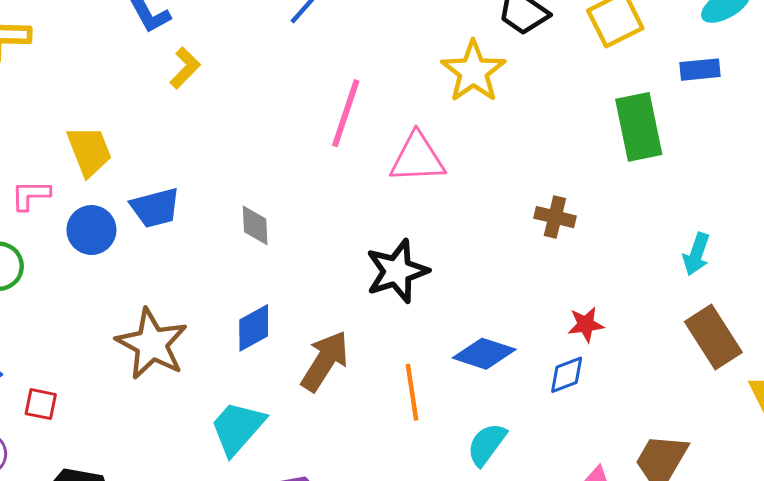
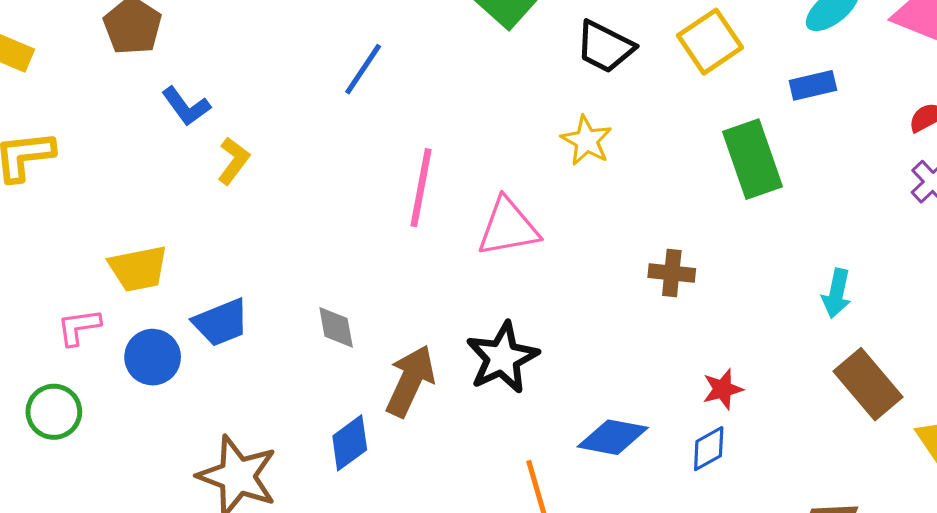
yellow star: (473, 72) -> (587, 141), moved, size x0.7
yellow trapezoid: (89, 151) -> (138, 269), turned 108
brown arrow: (325, 361) -> (410, 381), moved

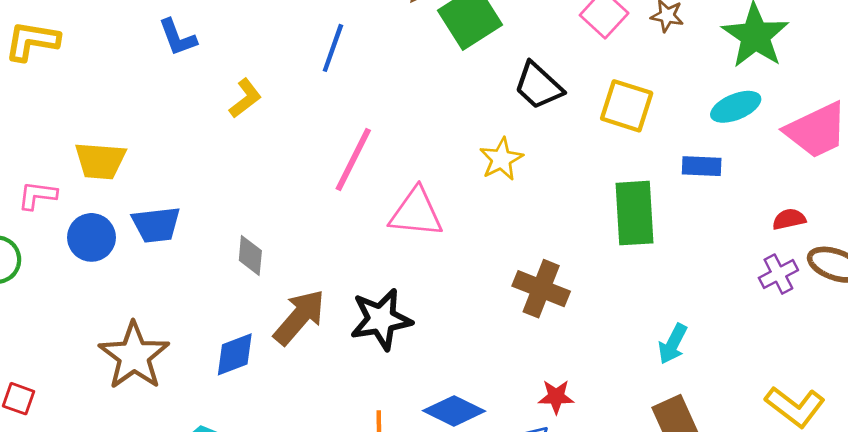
yellow square: (710, 42) -> (627, 106), turned 36
blue line: (363, 69) -> (333, 48), turned -30
yellow L-shape: (233, 161) -> (245, 98), moved
brown cross: (672, 273) -> (541, 289), size x1.4

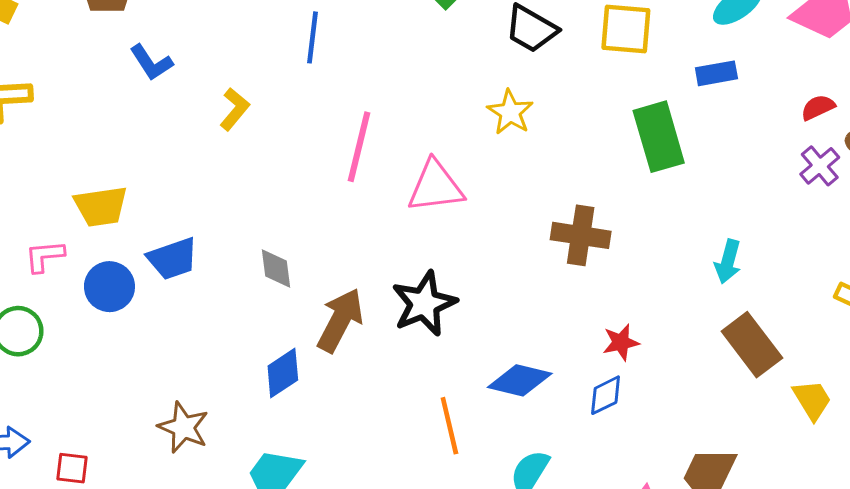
brown star: (134, 356) -> (183, 427), moved, size x0.7

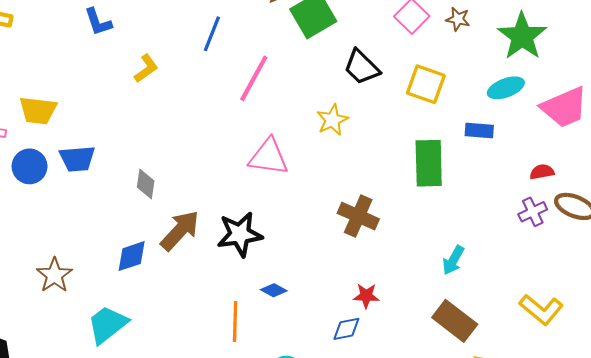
pink line: (359, 147) -> (254, 78), moved
brown rectangle: (752, 345) -> (455, 321), turned -30
blue diamond: (520, 380) -> (274, 290), moved, size x0.6

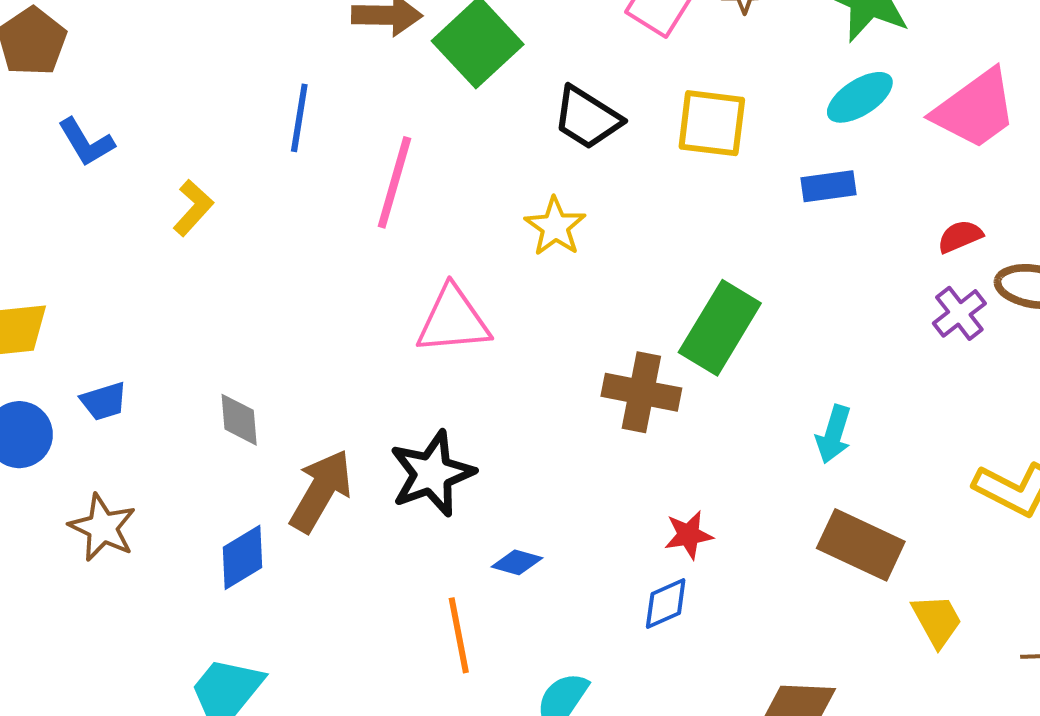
blue trapezoid: (77, 159) -> (104, 401), size x0.7
green rectangle: (429, 163) -> (720, 328), moved, turned 45
brown star: (54, 275) -> (103, 528), moved

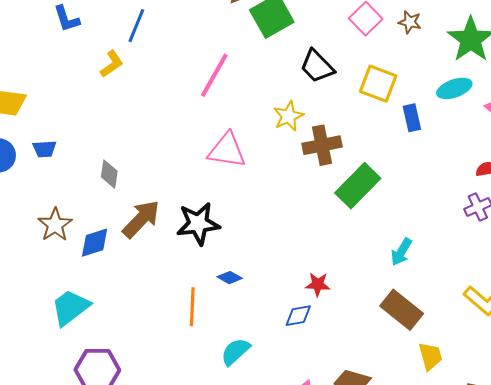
blue line: (299, 118) -> (136, 26), moved
blue rectangle: (828, 186) -> (412, 118), moved, turned 72
brown cross: (641, 392) -> (322, 145), moved, turned -36
brown star: (103, 528) -> (55, 225), moved

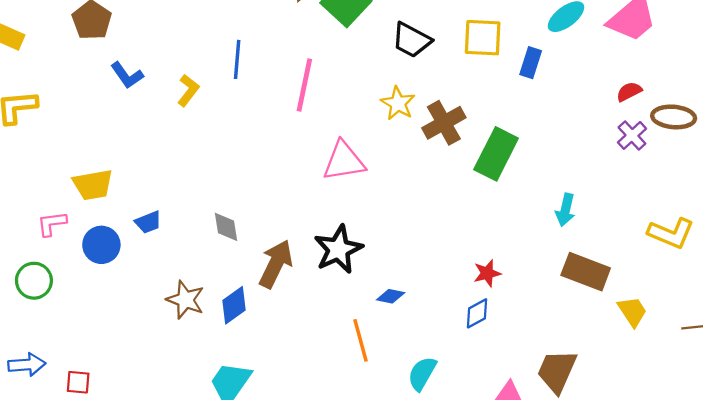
blue line: (136, 26) -> (237, 59), moved
yellow L-shape: (112, 64) -> (188, 90), moved
blue rectangle: (412, 118) -> (531, 63), turned 48

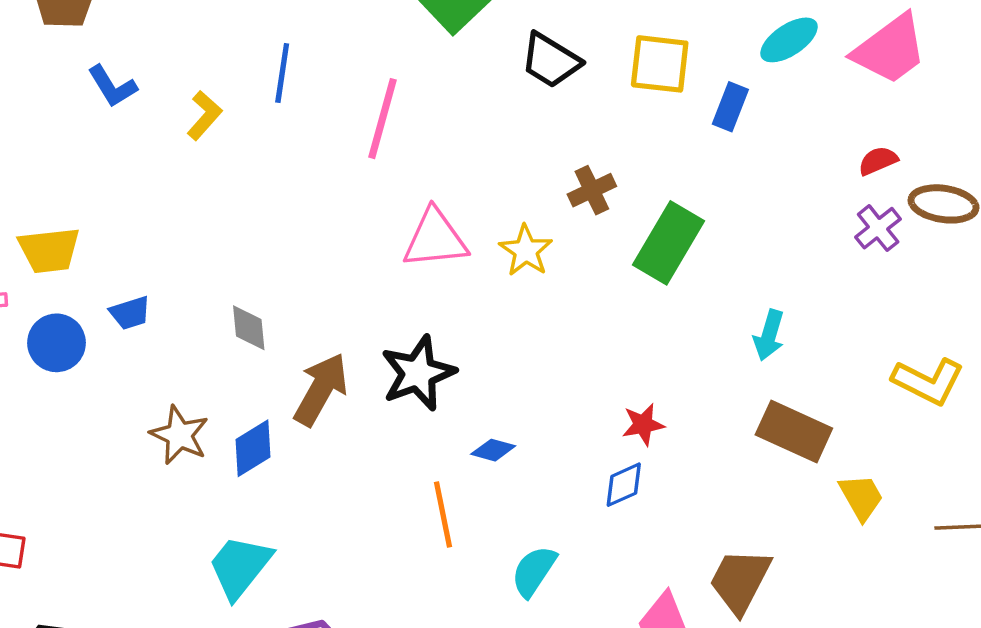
yellow star: (398, 103) -> (526, 251), moved
brown cross: (444, 123) -> (592, 190), size x0.7

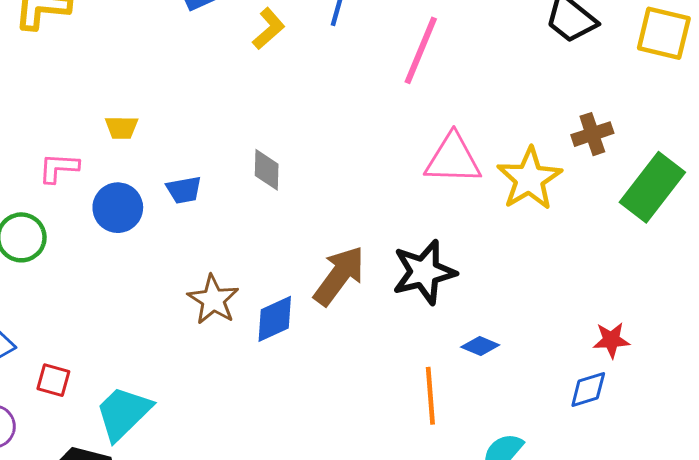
yellow trapezoid: (49, 250) -> (121, 128), size x0.6
yellow star: (526, 251) -> (529, 179), size x1.4
gray diamond: (249, 328) -> (267, 170), moved
cyan trapezoid: (240, 567) -> (123, 413), moved

